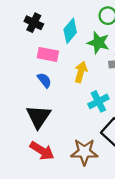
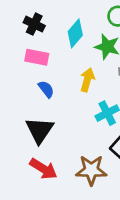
pink rectangle: (48, 54) -> (37, 57), moved

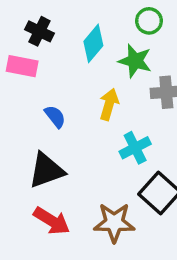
pink rectangle: (37, 57) -> (22, 66), moved
black triangle: (40, 130) -> (46, 170), turned 36

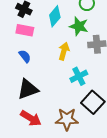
pink rectangle: (22, 66) -> (25, 30), moved
blue semicircle: (55, 117) -> (25, 56), moved

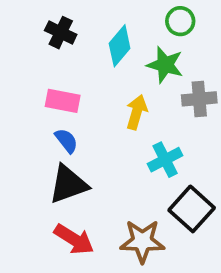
pink rectangle: (25, 30) -> (63, 101), moved
blue semicircle: (25, 56) -> (66, 141), moved

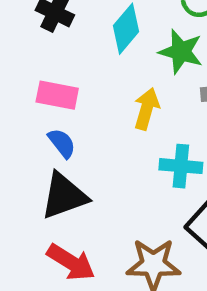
cyan cross: (165, 160) -> (181, 166), turned 32

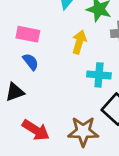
black triangle: (64, 196) -> (15, 92), moved, size x0.7

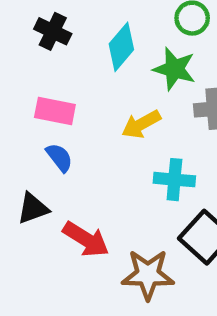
yellow arrow: (79, 42) -> (141, 124), turned -135
red arrow: (36, 130) -> (86, 239), moved

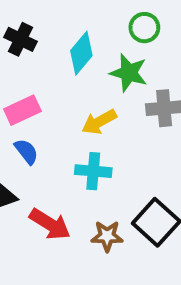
pink rectangle: (55, 111) -> (22, 110), turned -36
cyan cross: (174, 180) -> (93, 171), moved
brown star: (148, 275) -> (107, 236), moved, size x0.7

